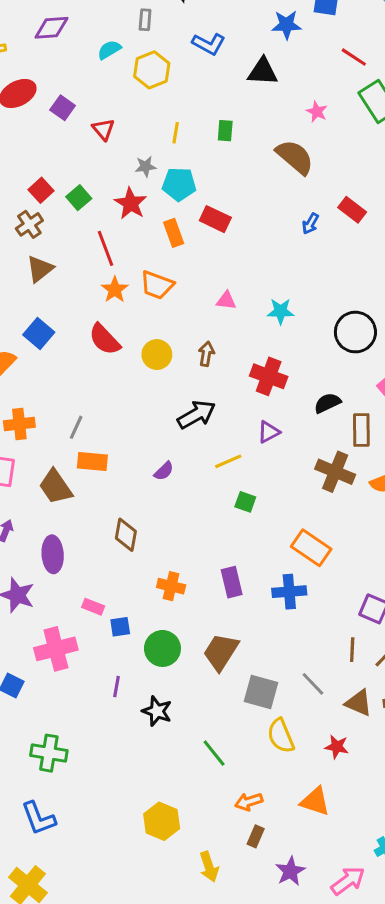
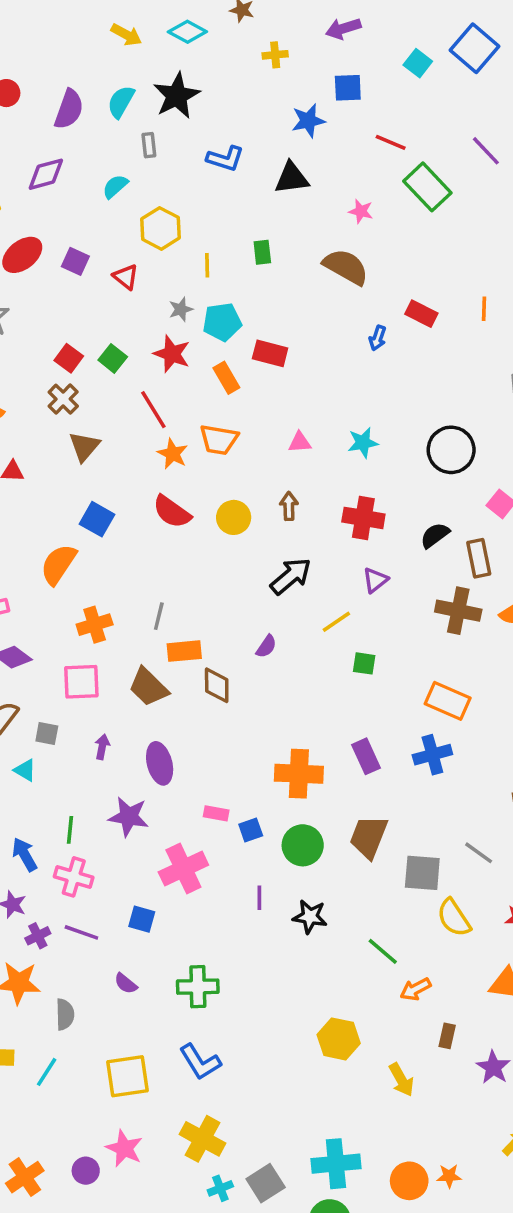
yellow hexagon: (152, 70) -> (161, 228), moved
brown diamond: (126, 535) -> (217, 685), moved
orange cross: (171, 586) -> (299, 774), size x1.5
orange arrow: (249, 802) -> (415, 989), moved

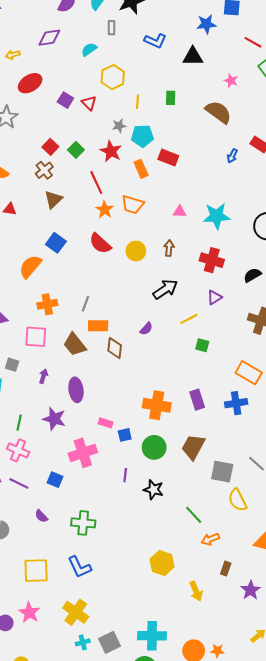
purple square: (75, 261) -> (65, 100), moved
cyan star: (363, 443) -> (217, 216), size x1.5

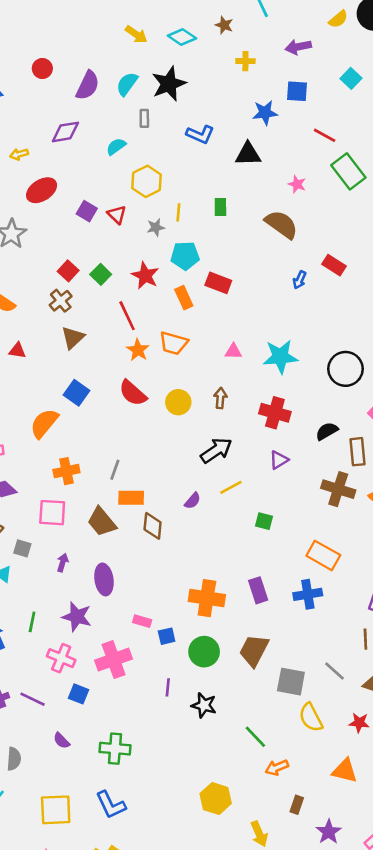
gray star: (119, 126) -> (156, 227), moved
yellow line: (189, 319) -> (231, 487), moved
pink cross: (18, 450) -> (61, 658), moved

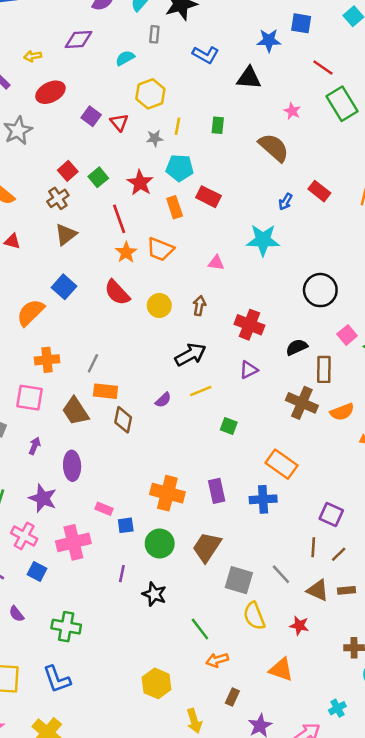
cyan star: (280, 357) -> (263, 240), moved

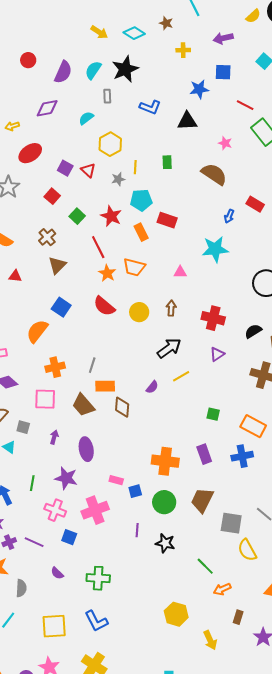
red square: (68, 171) -> (52, 196), moved
green square: (229, 426) -> (213, 414), moved

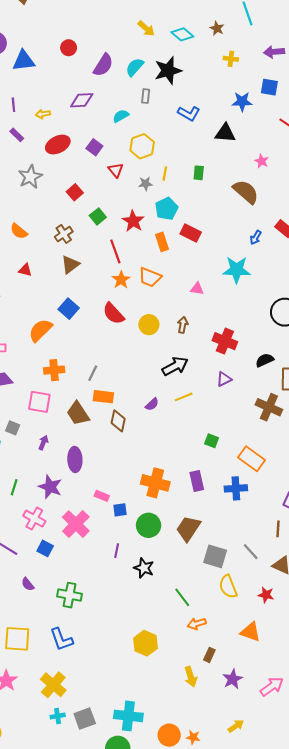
purple square: (65, 168) -> (94, 147), moved
cyan pentagon: (141, 200) -> (166, 209), turned -30
pink cross: (95, 510) -> (76, 524), turned -32
yellow arrow: (210, 640) -> (191, 677), moved

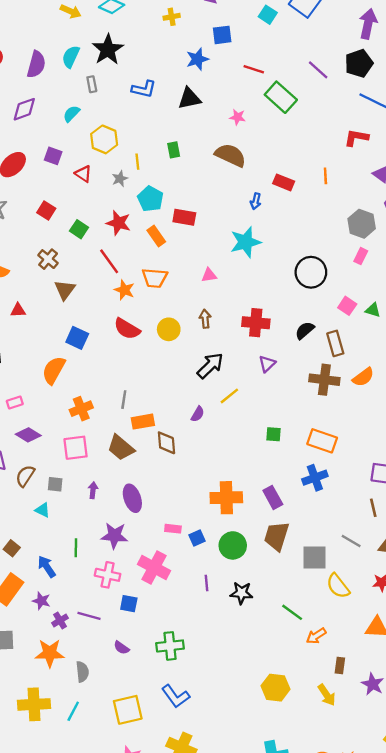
purple rectangle: (197, 481) -> (273, 497), moved
yellow hexagon: (145, 643) -> (275, 688), moved

